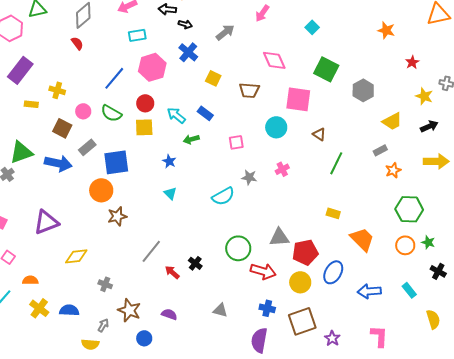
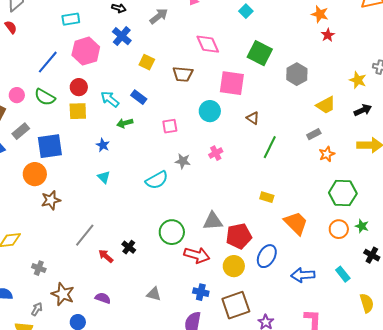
red star: (412, 62) -> (328, 35), moved

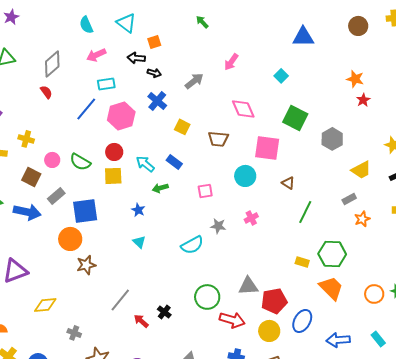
blue line: (48, 62) -> (86, 109), moved
green hexagon: (343, 193) -> (332, 254), moved

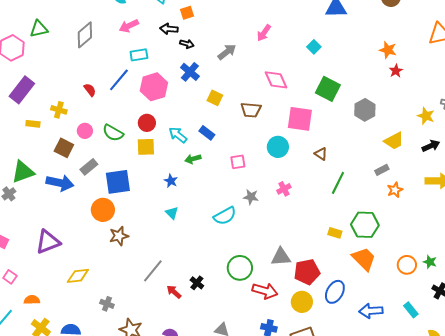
red semicircle: (46, 92) -> (90, 90), moved

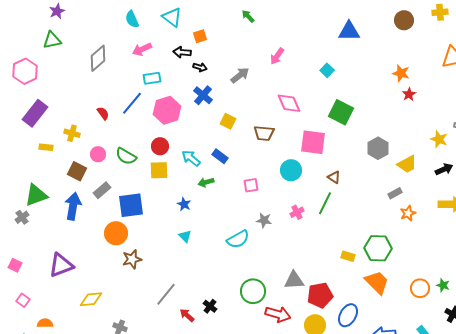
green triangle: (39, 29) -> (52, 40), moved
gray hexagon: (365, 110) -> (378, 148), moved
blue arrow: (60, 183) -> (73, 206), turned -92
green line: (338, 183) -> (325, 203), moved

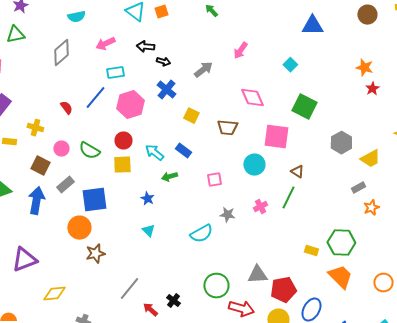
cyan semicircle: (132, 19) -> (76, 17), moved, turned -78
orange square: (200, 36) -> (161, 12), moved

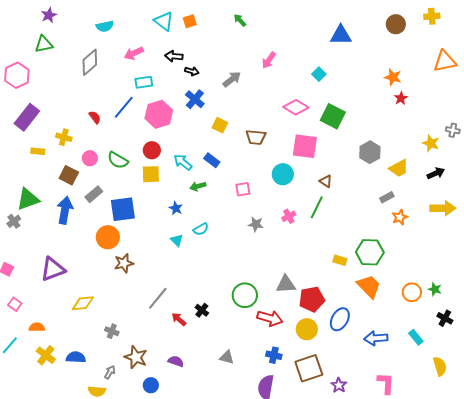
pink diamond: (252, 98) -> (296, 107), moved, turned -35
cyan semicircle: (201, 234) -> (201, 229), moved, size x0.7

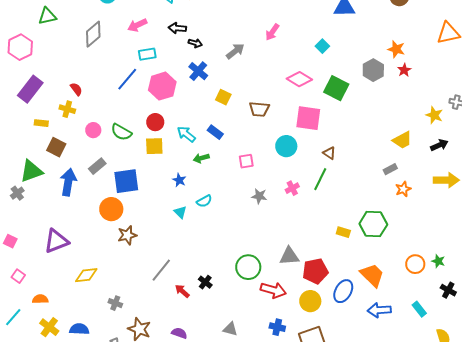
red semicircle: (95, 117) -> (76, 89), moved
gray hexagon: (370, 152) -> (373, 70), moved
brown square: (69, 175) -> (56, 147), moved
orange trapezoid: (369, 286) -> (372, 275), moved

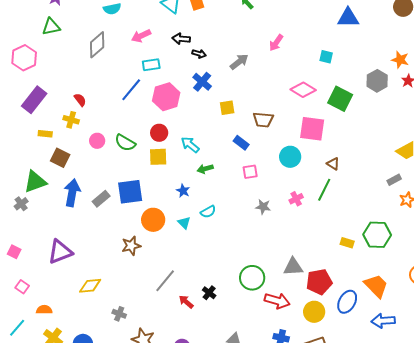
cyan square: (322, 46) -> (326, 57), turned -32
yellow square: (223, 97) -> (227, 108), turned -35
blue rectangle: (215, 132) -> (241, 143), moved
gray rectangle: (97, 166) -> (101, 199), moved
orange circle: (111, 209) -> (153, 220), moved

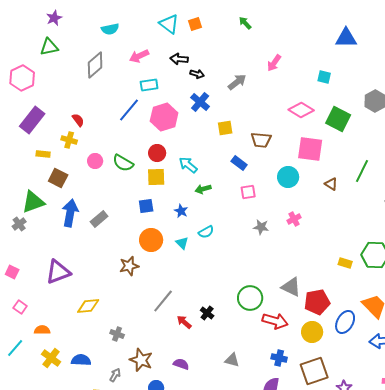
green line: (324, 190) -> (362, 171), moved
blue square: (130, 192) -> (146, 206), moved, size x0.6
gray triangle: (293, 267) -> (291, 287), turned 30

